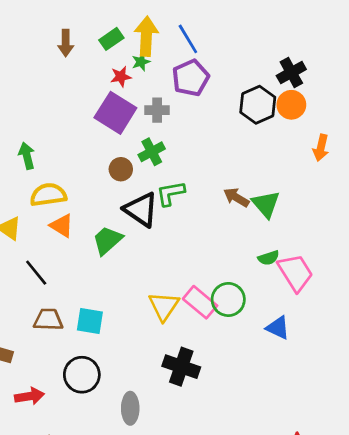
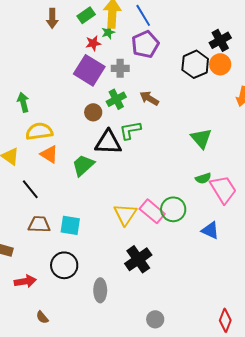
brown arrow: (236, 197) -> (149, 98), moved
black triangle: (141, 210) -> (108, 142), turned -32
black cross: (181, 367) -> (138, 259), turned 36

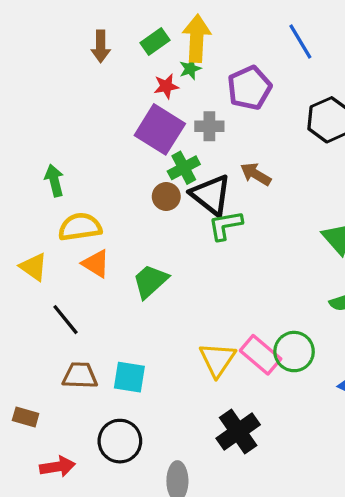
blue line: (143, 15) -> (300, 42), moved
green cross: (116, 99) -> (184, 168), moved
black triangle: (108, 142) -> (211, 195), moved, turned 36

